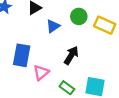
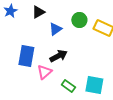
black arrow: (71, 55) -> (58, 56), moved, turned 30

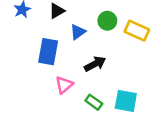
blue rectangle: (26, 56) -> (48, 52), moved
black arrow: (58, 56) -> (95, 64), moved

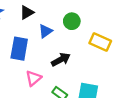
yellow rectangle: (137, 31) -> (100, 42), moved

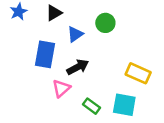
yellow rectangle: (100, 42) -> (138, 73), moved
black arrow: (61, 60) -> (78, 67), moved

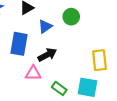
yellow rectangle: (138, 73) -> (99, 60), turned 60
pink triangle: (61, 88) -> (33, 73), turned 42

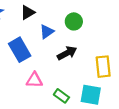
blue rectangle: (19, 44) -> (20, 50), turned -40
black arrow: (47, 55) -> (67, 53), moved

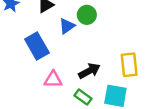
green circle: (74, 21) -> (87, 15), moved
black arrow: (67, 53) -> (89, 71), moved

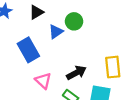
pink triangle: (53, 80) -> (43, 81), turned 42

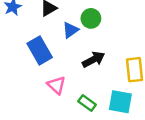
black arrow: (76, 73) -> (93, 59), moved

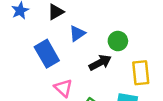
green circle: (91, 18) -> (118, 41), moved

